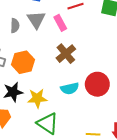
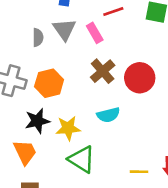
red circle: (97, 84) -> (140, 78), moved

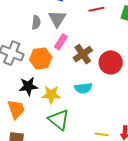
pink rectangle: (95, 33) -> (61, 42), moved, turned 56

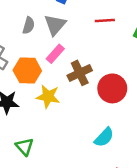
cyan semicircle: (83, 88) -> (104, 137), moved, turned -48
yellow star: (51, 95) -> (48, 97), moved
green triangle: (59, 120) -> (25, 147), moved, size x0.7

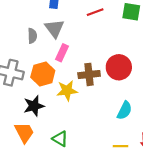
brown cross: (80, 73) -> (89, 74), moved, turned 36

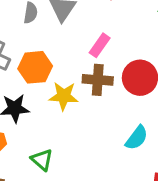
pink rectangle: (62, 53) -> (100, 45), moved

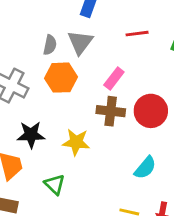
orange hexagon: (35, 67) -> (61, 78), moved
yellow star: (64, 96) -> (76, 142), moved

